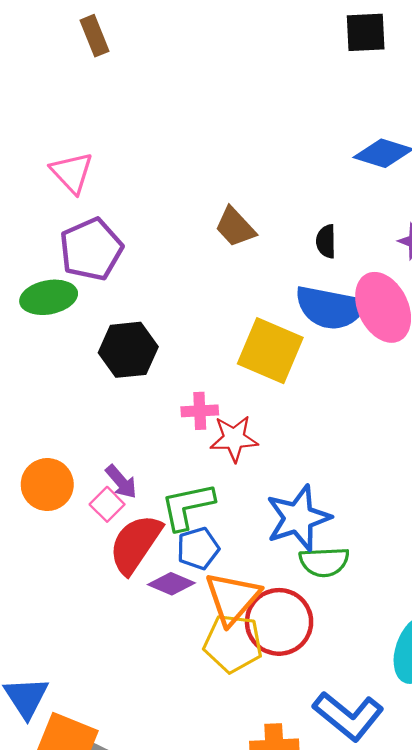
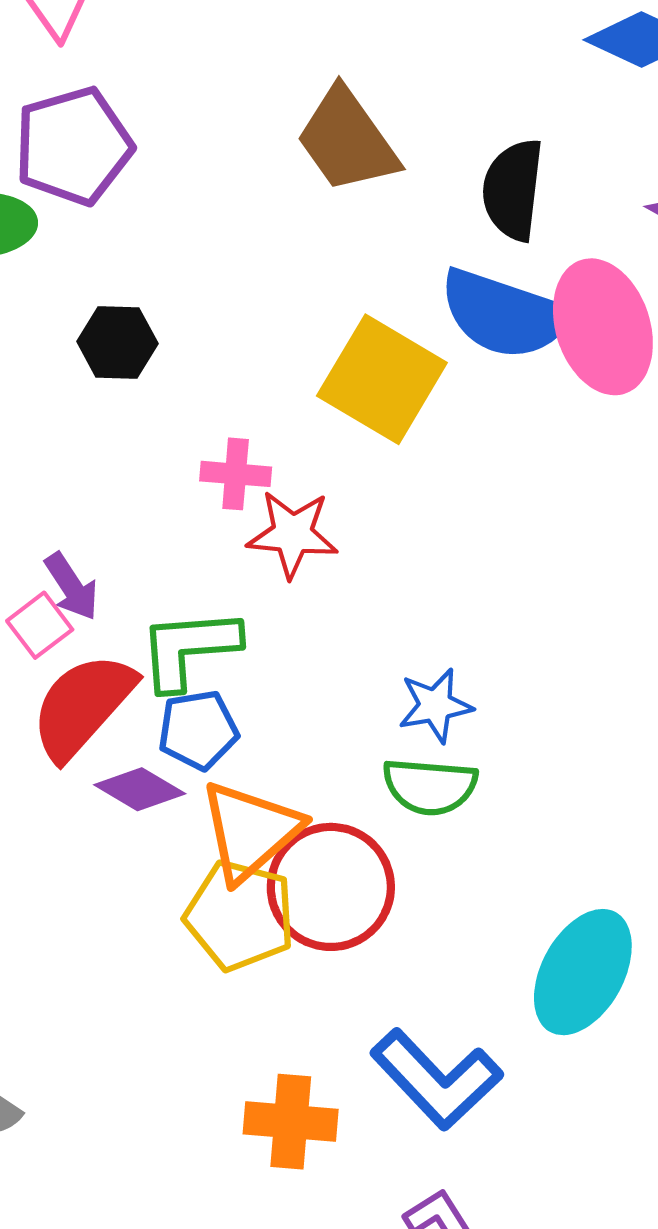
brown trapezoid: (235, 227) -> (347, 140), size x1.4
black semicircle: (326, 241) -> (513, 190), size x1.6
black hexagon: (128, 350) -> (117, 342), size x0.7
blue star: (298, 518) -> (435, 705), moved, size x0.6

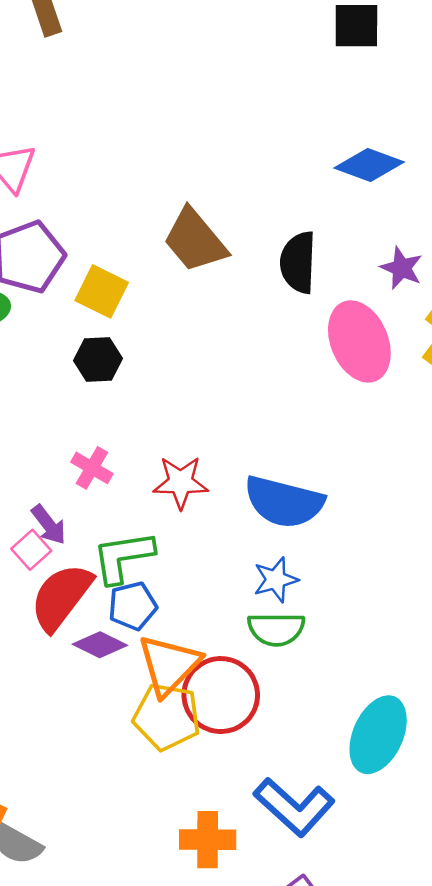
blue semicircle: (504, 314) -> (284, 502), moved
black hexagon: (117, 342) -> (98, 359), moved
yellow square: (382, 379) -> (102, 291), moved, size x0.7
pink cross: (236, 474) -> (92, 468), moved, turned 30

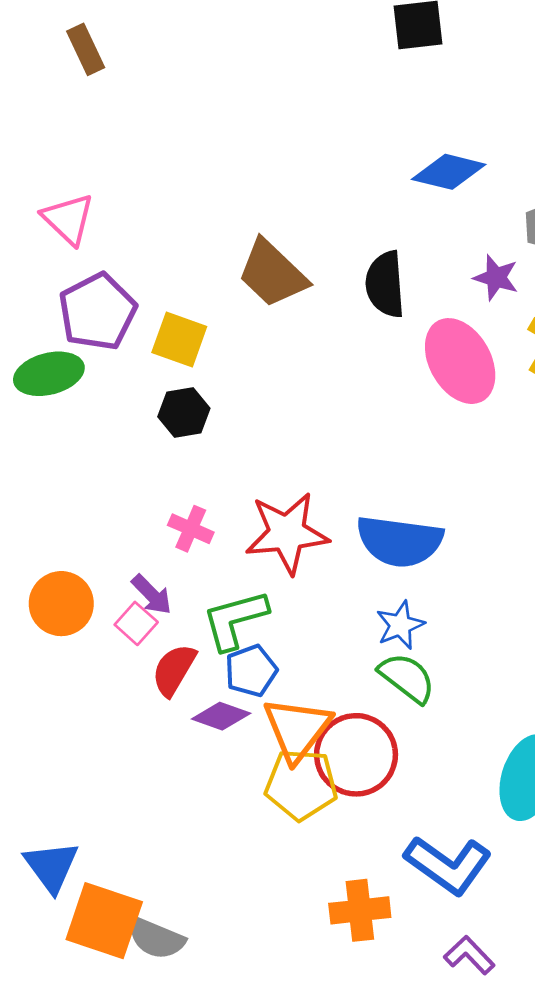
red star: (181, 482) -> (287, 533), size x1.4
red semicircle: (61, 597) -> (174, 670), size x0.7
green semicircle: (276, 629) -> (407, 678), turned -136

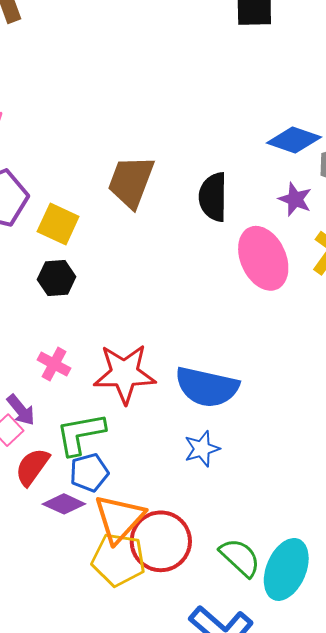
blue diamond: (449, 172) -> (294, 140), moved
brown trapezoid: (273, 274) -> (131, 182), turned 62
green semicircle: (407, 678) -> (240, 557), moved

